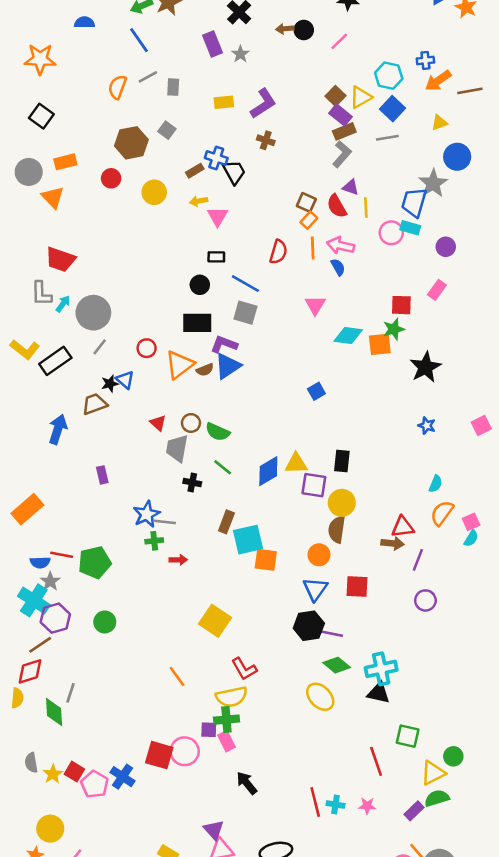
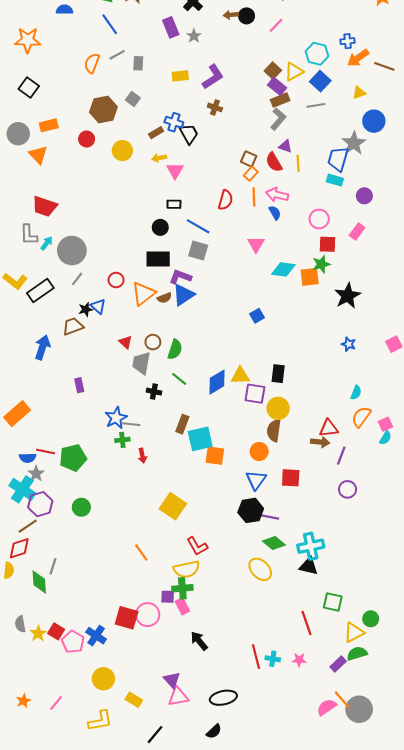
brown line: (470, 91) -> (384, 66), turned 30
pink circle: (391, 233) -> (319, 219), moved
green semicircle: (218, 432) -> (175, 349), turned -96
red arrow: (178, 560) -> (142, 456), turned 80
yellow circle: (50, 829) -> (103, 679), moved

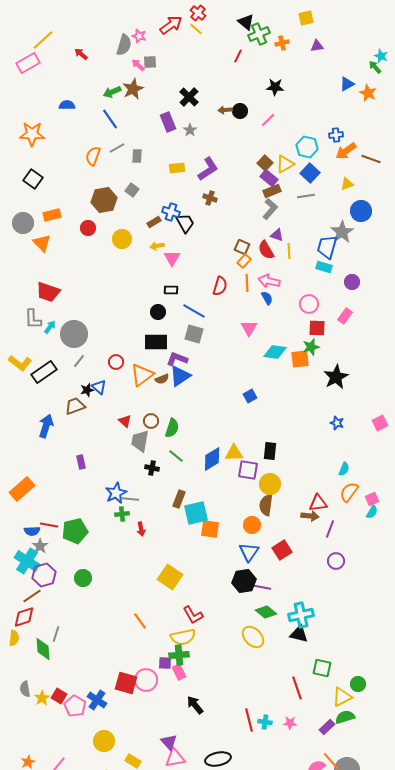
red square: (291, 478) -> (282, 550), turned -36

